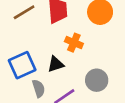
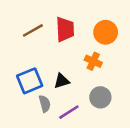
orange cross: (74, 43) -> (93, 61), moved

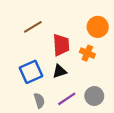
red trapezoid: (65, 29) -> (61, 45), moved
gray circle: (100, 97) -> (94, 96), moved
gray semicircle: (45, 104) -> (39, 101), moved

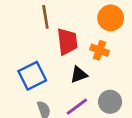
brown line: (33, 27) -> (45, 17), moved, turned -66
black triangle: (60, 71) -> (79, 75), moved

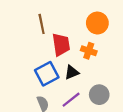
blue square: (32, 76) -> (47, 74), moved

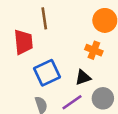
red trapezoid: (61, 44) -> (23, 42), moved
black triangle: (72, 72) -> (83, 77), moved

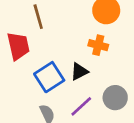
black triangle: (83, 77) -> (79, 72), moved

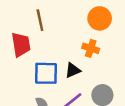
blue square: (49, 77) -> (46, 73), turned 30

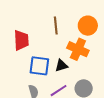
brown line: (40, 20) -> (56, 25), moved
orange cross: (91, 48) -> (78, 49), size x1.5

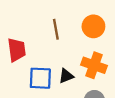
orange cross: (78, 49) -> (94, 65), moved

